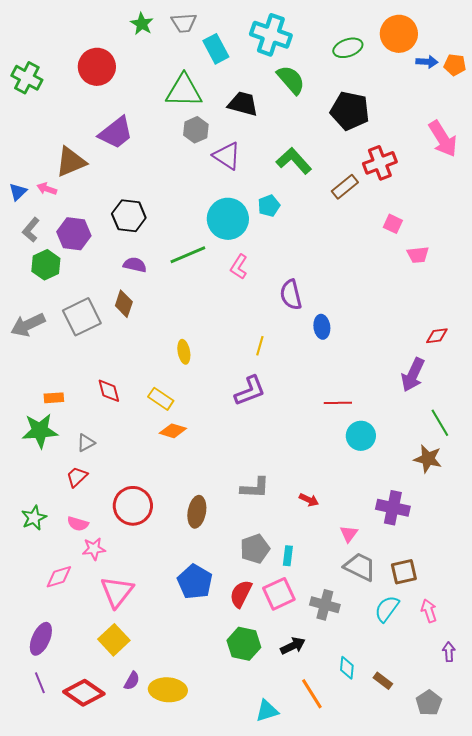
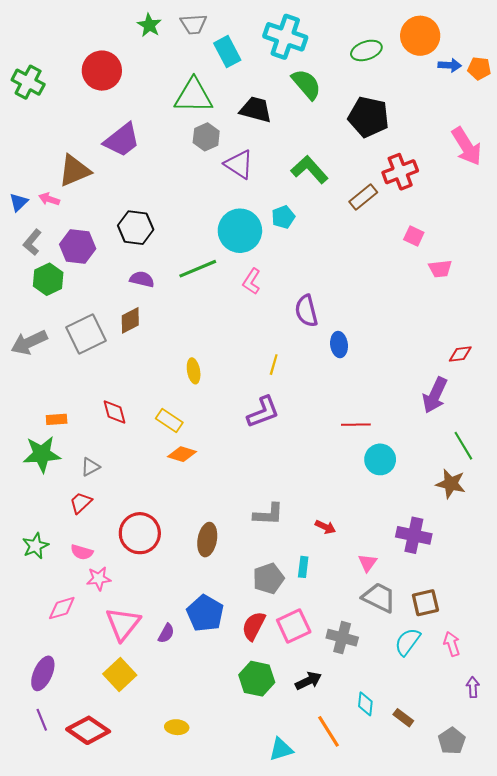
brown diamond: (124, 304) -> (130, 320), turned 44
cyan rectangle: (288, 556) -> (303, 567), moved
purple semicircle: (132, 681) -> (166, 633), moved
yellow ellipse: (168, 690) -> (177, 727), size x0.6

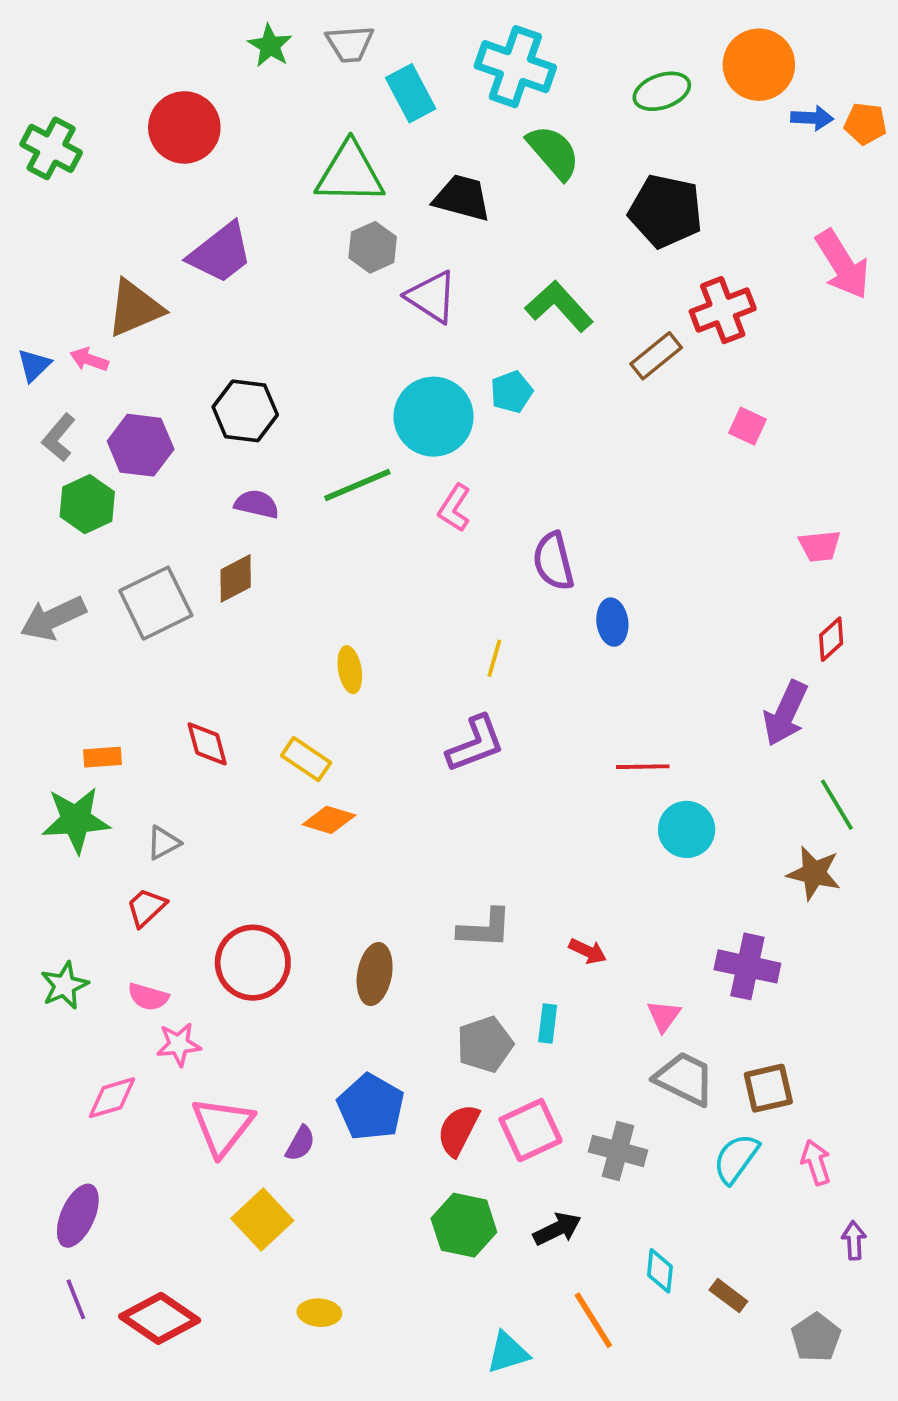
pink trapezoid: (440, 269) -> (820, 546), moved
red diamond: (460, 354) -> (831, 639), turned -35
yellow square: (120, 674) -> (262, 1219), moved

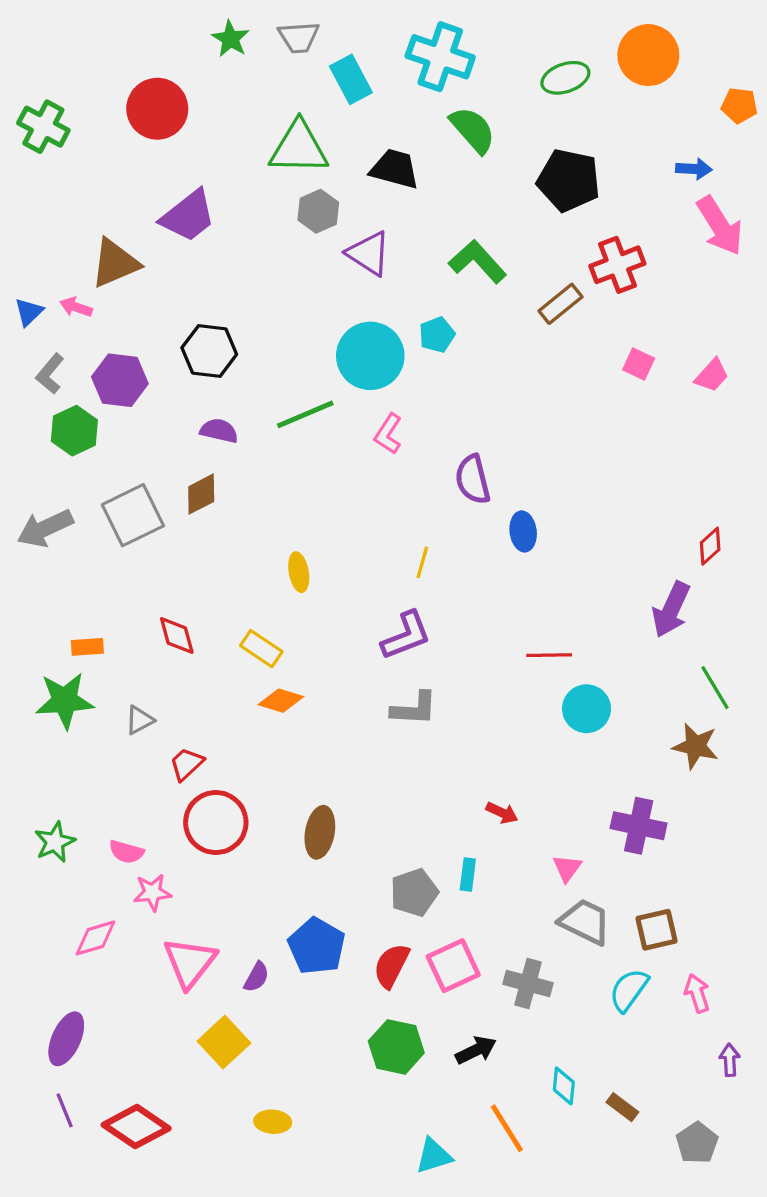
blue arrow: (812, 118) -> (694, 169), moved
pink trapezoid: (820, 546) -> (712, 375), moved, turned -42
red trapezoid: (146, 907) -> (187, 764), moved
gray L-shape: (485, 928) -> (414, 709), moved

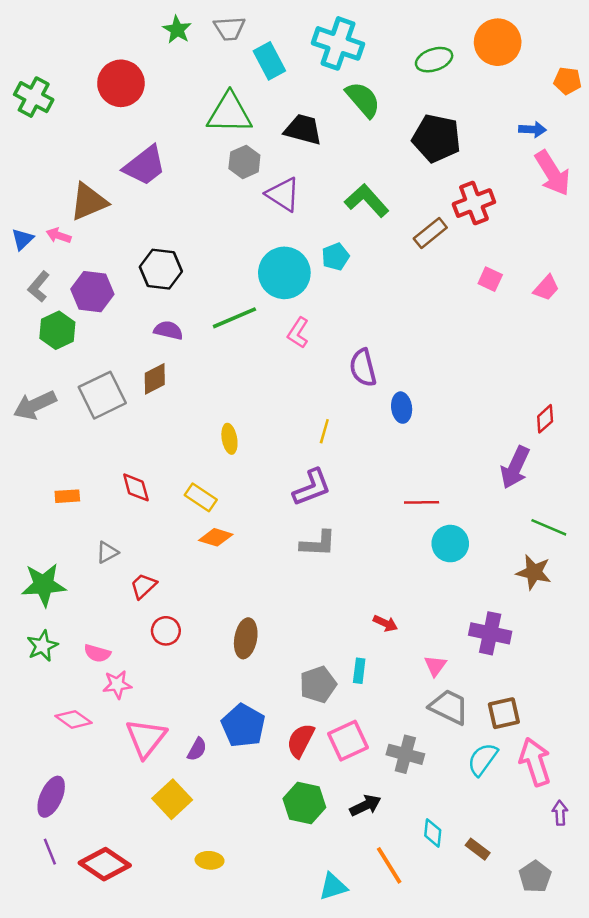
green line: (715, 688) -> (549, 527), turned -36
green star: (65, 701) -> (44, 585), moved
red circle: (216, 823) -> (166, 631), size x0.6
pink diamond: (95, 938) -> (74, 719), turned 52
pink arrow: (697, 993) -> (535, 762), size x1.6

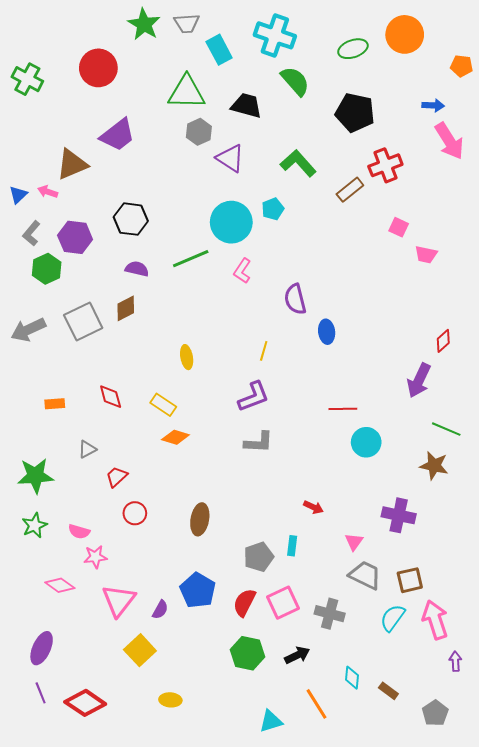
green star: (177, 30) -> (144, 24), size x1.4
pink trapezoid: (546, 288) -> (426, 255), moved, turned 60

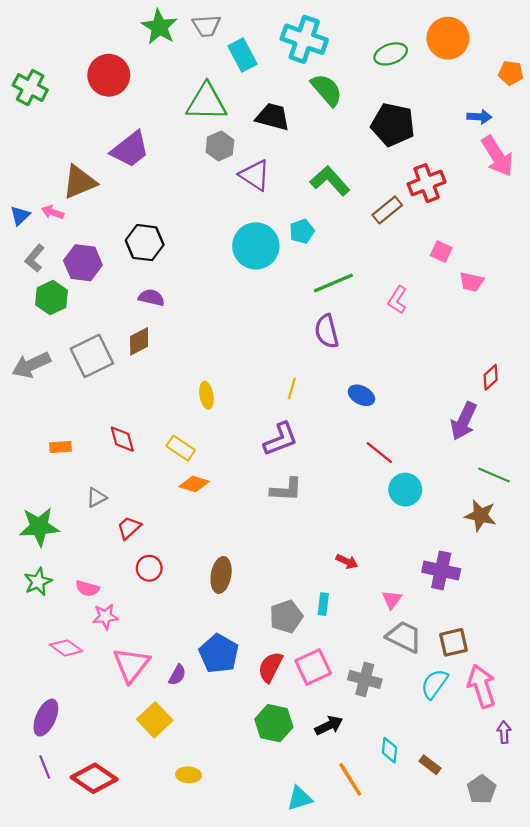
green line: (191, 259) -> (333, 283), moved
pink L-shape: (242, 271) -> (397, 300), moved
blue ellipse: (327, 332) -> (361, 395), moved, turned -55
red line: (343, 409) -> (379, 453), turned 40

